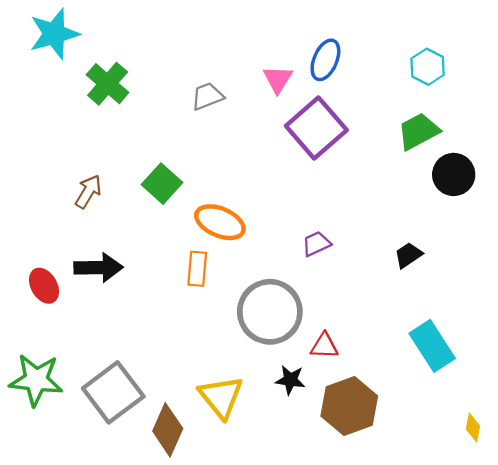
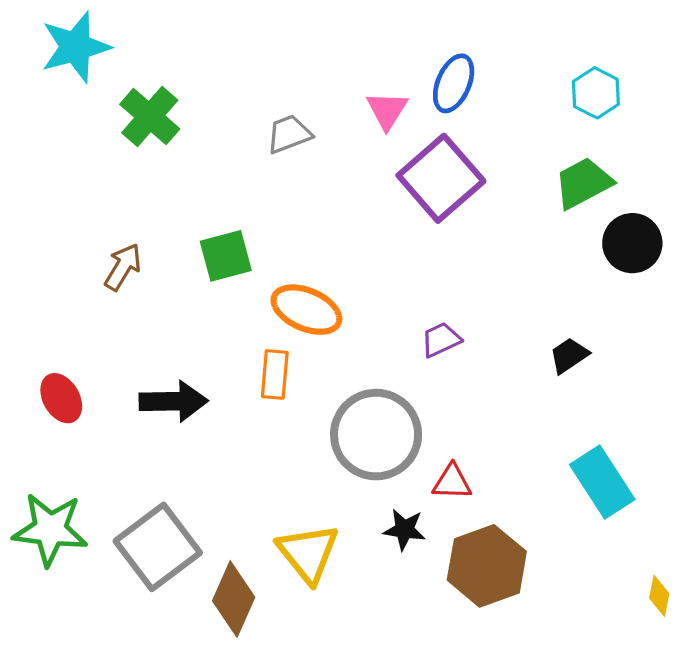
green square: (162, 184) -> (226, 256), turned 33
black arrow: (98, 268) -> (174, 401), moved

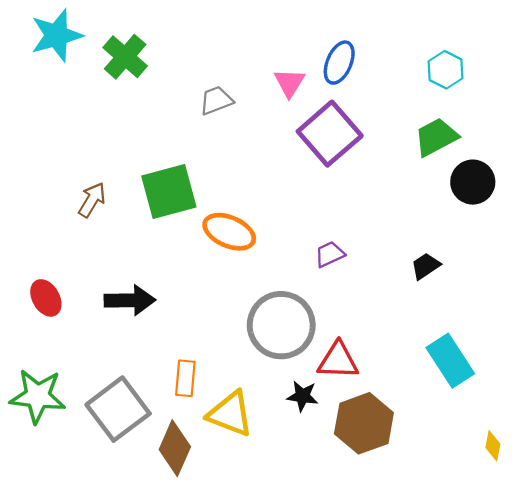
green cross: (150, 117) -> (125, 57), moved
green square: (226, 256) -> (169, 192), size x1.4
orange rectangle: (275, 374) -> (185, 378), moved
red triangle: (452, 482) -> (338, 361), size x1.4
yellow triangle: (308, 553) -> (230, 414), turned -30

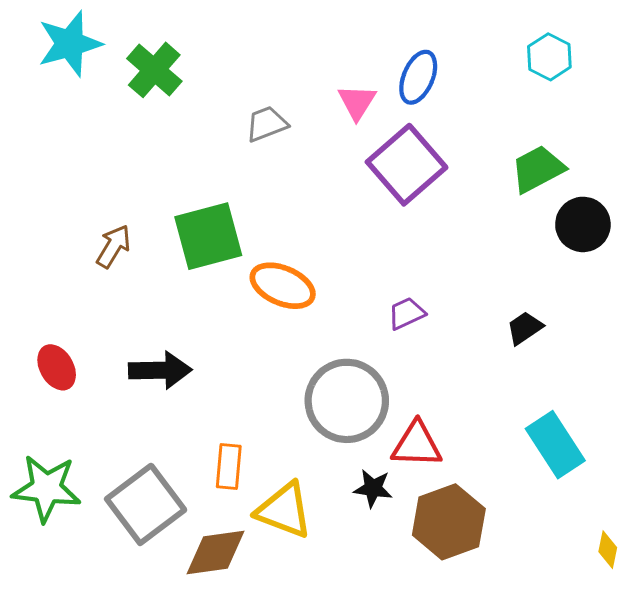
cyan hexagon: (446, 70) -> (549, 57), moved
brown diamond: (175, 448) -> (216, 553), turned 58

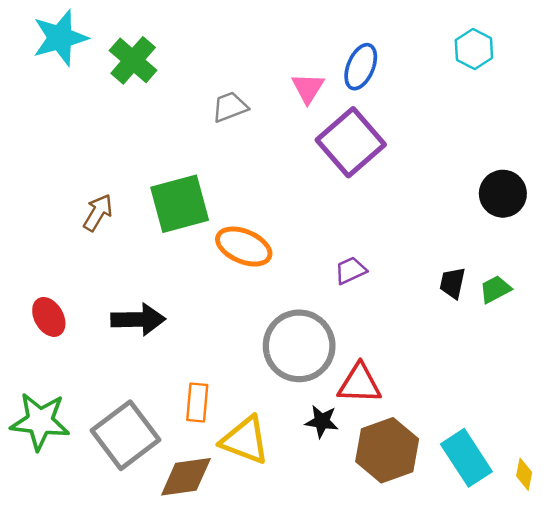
green trapezoid: (538, 169) -> (495, 289), moved, size x0.7
black trapezoid: (525, 328) -> (453, 283), turned -44
cyan rectangle: (555, 445) -> (466, 458), moved

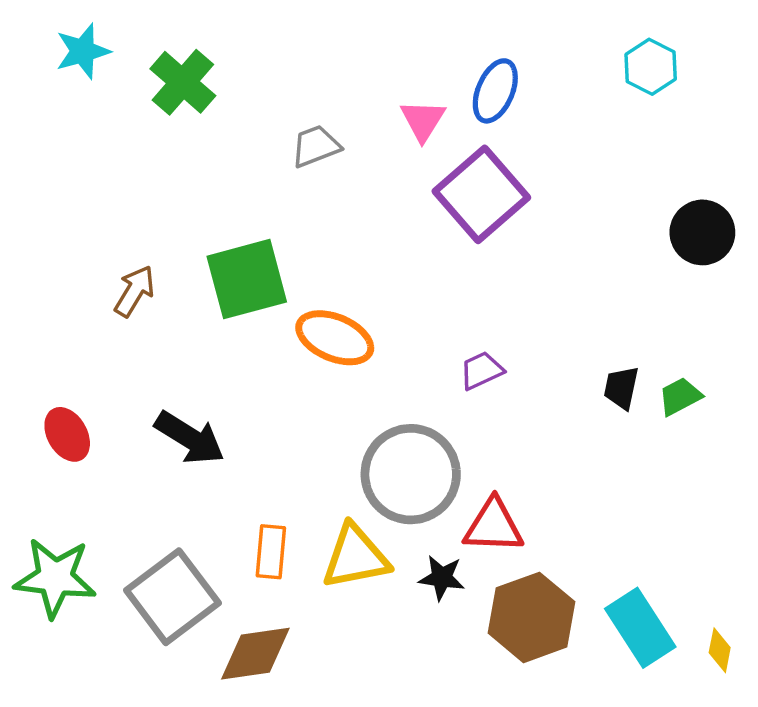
cyan star: (60, 38) -> (83, 51), size x0.7
black circle: (503, 194) -> (702, 232), moved
black arrow: (138, 319) -> (190, 438), turned 33
yellow triangle: (245, 440) -> (355, 557), moved, turned -32

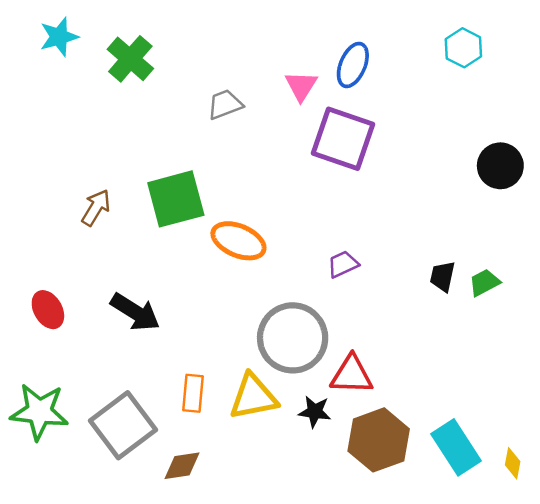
purple square: (481, 194) -> (343, 139), turned -30
brown diamond: (255, 654) -> (182, 466), size x0.7

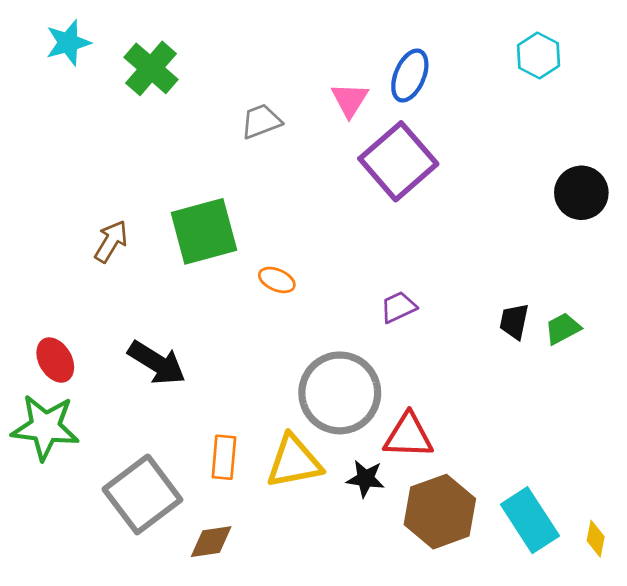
purple square: (343, 139) -> (398, 161), turned 30
orange ellipse: (238, 241) -> (277, 280), size x0.6
green star: (39, 412) -> (45, 427), moved

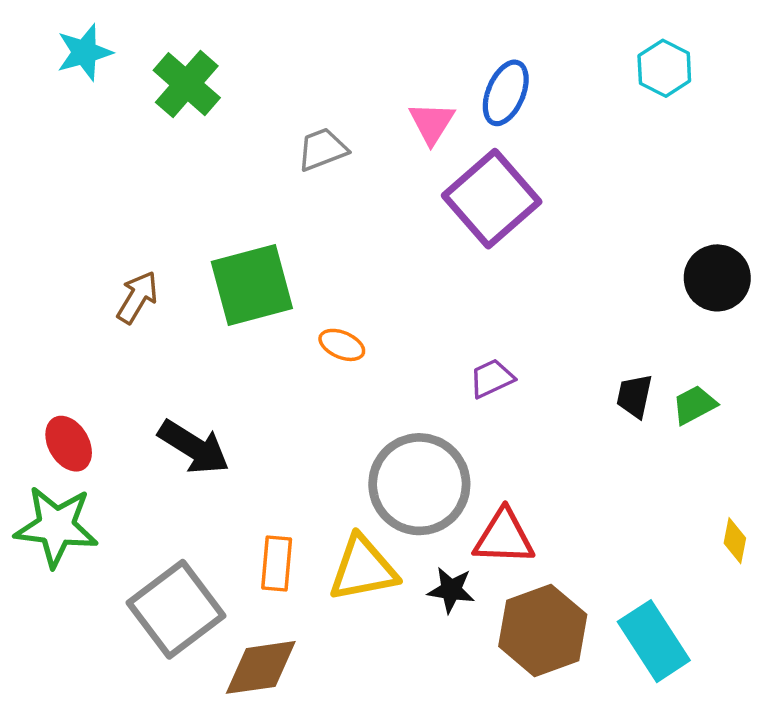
black circle: (581, 193) -> (717, 278), moved
yellow diamond: (596, 539) -> (735, 541), moved
brown diamond: (211, 542) -> (261, 667), size x1.4

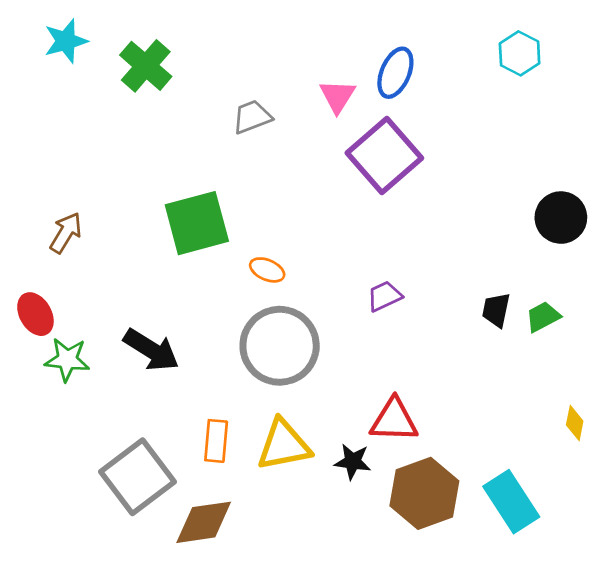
brown arrow: (137, 297) -> (66, 233), moved
red ellipse: (69, 444) -> (35, 314), moved
gray circle: (419, 484) -> (280, 346), moved
green star: (56, 526) -> (67, 360), moved, size x0.7

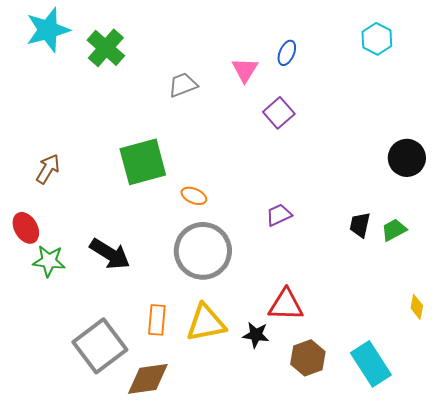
cyan star: (66, 41) -> (48, 30), size x1.4
blue ellipse: (395, 73) -> (287, 53), size x0.7
purple square: (384, 155) -> (279, 113), size x0.6
brown hexagon: (424, 493) -> (308, 358), size x0.7

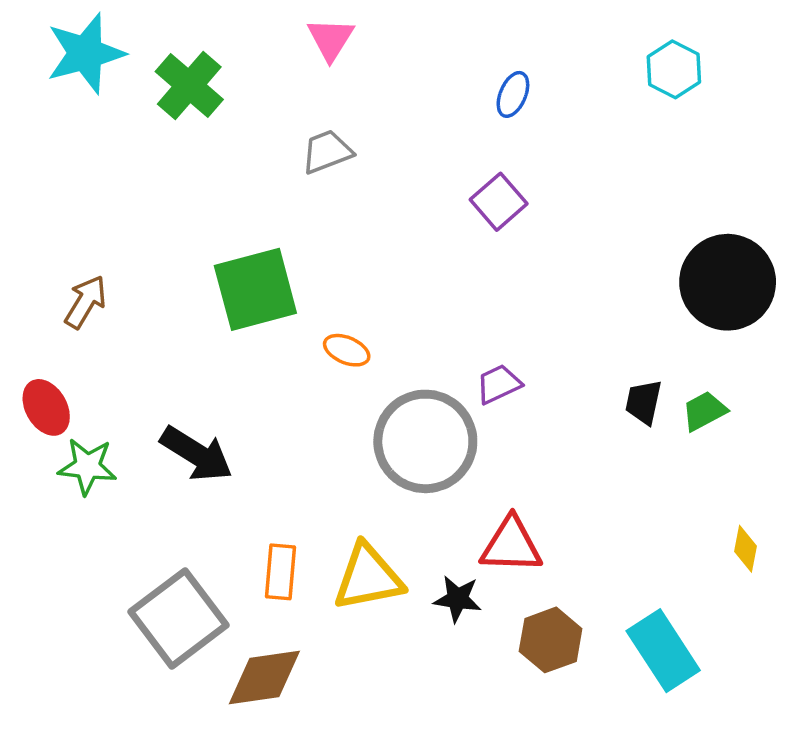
pink triangle: (245, 70) -> (331, 39), moved
black circle: (407, 158) -> (728, 282), size x1.4
gray circle: (203, 251) -> (425, 441), moved

